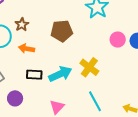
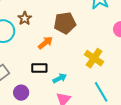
orange arrow: (27, 49) -> (45, 43), moved, turned 133
cyan arrow: (60, 74) -> (60, 78), moved, size x0.6

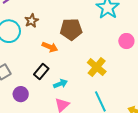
orange arrow: (45, 43) -> (50, 47), turned 56
black rectangle: (39, 68) -> (41, 71), turned -56

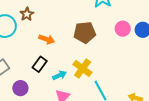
brown pentagon: (71, 29) -> (85, 32), moved
yellow cross: (97, 67) -> (83, 68), moved

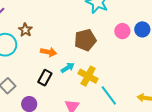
cyan arrow: (59, 75) -> (68, 68), moved

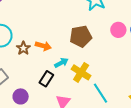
brown star: (25, 30) -> (23, 48), moved
black rectangle: (45, 78) -> (46, 79), moved

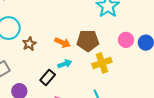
orange arrow: (43, 46) -> (63, 43), moved
yellow cross: (81, 72) -> (102, 63), moved, turned 30

